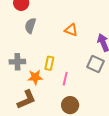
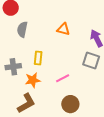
yellow rectangle: (49, 63) -> (38, 58), moved
pink line: (65, 79) -> (63, 78), turned 56

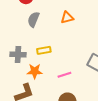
orange triangle: (63, 29) -> (67, 18), moved, turned -40
yellow rectangle: (38, 58) -> (44, 50), turned 64

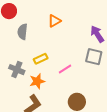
gray cross: (18, 55) -> (17, 70), turned 35
pink line: (64, 75) -> (65, 69), moved

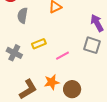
orange star: (37, 81) -> (52, 82), moved

